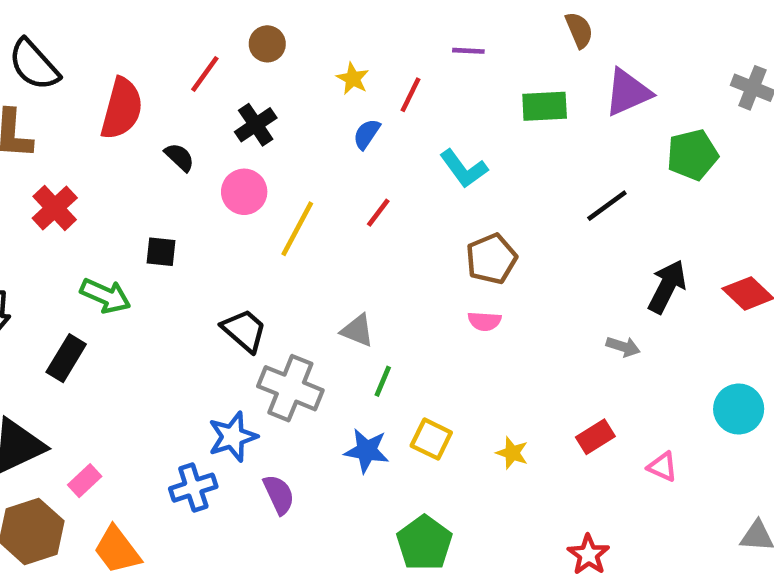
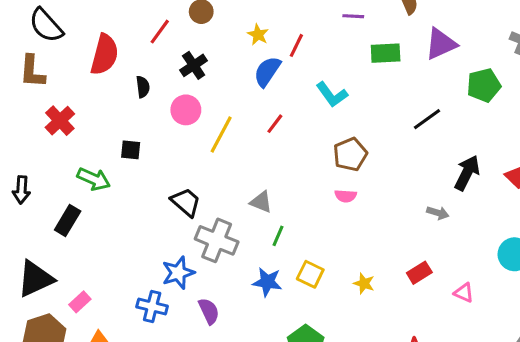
purple line: (468, 51) -> (353, 16), moved
blue semicircle: (367, 134) -> (267, 71), size x1.5
black semicircle: (179, 157) -> (143, 87), turned 40
blue cross: (193, 488) -> (152, 307), turned 32

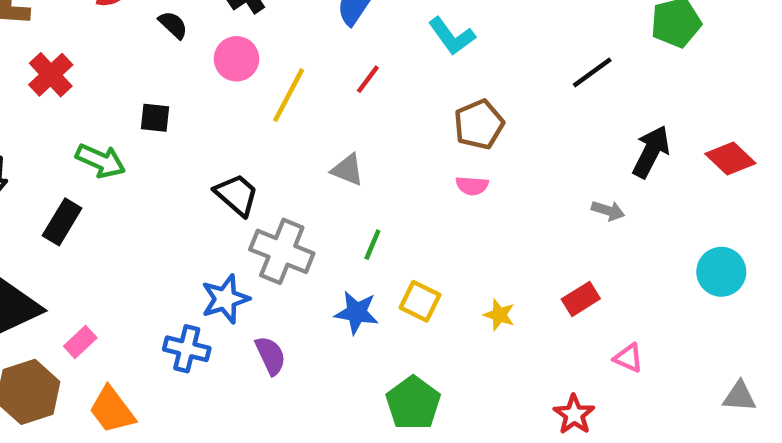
black semicircle: (143, 87) -> (173, 25), turned -40
gray triangle: (261, 202) -> (348, 170), moved
pink triangle: (464, 293) -> (628, 358), moved

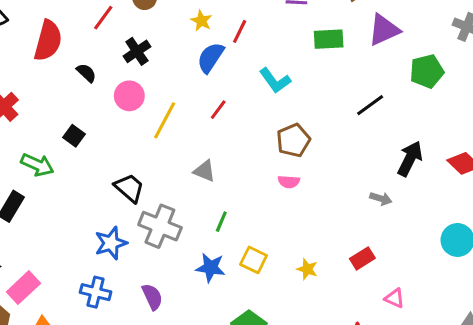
black square: (155, 118) -> (74, 136), turned 30
blue star: (225, 299) -> (111, 243), moved
pink rectangle: (80, 342) -> (23, 288), size x1.5

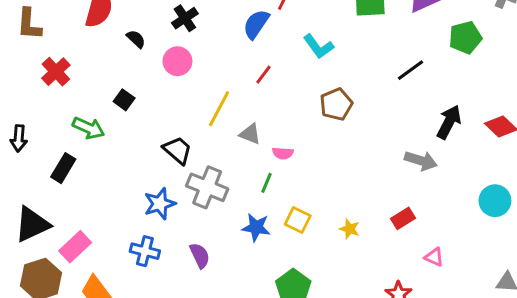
yellow line: (165, 120) -> (219, 109), moved
pink semicircle: (289, 182) -> (283, 153), moved
gray arrow: (381, 199) -> (421, 161), size x1.5

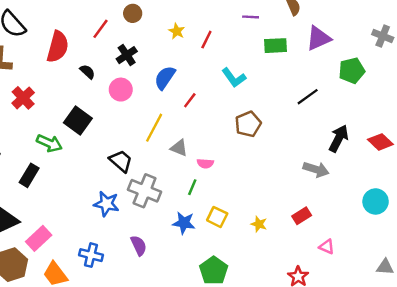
blue semicircle: (256, 24) -> (165, 78), moved
black square: (124, 100) -> (78, 121), size x1.6
blue star: (160, 204) -> (106, 204), turned 30
blue cross: (145, 251) -> (91, 255), moved

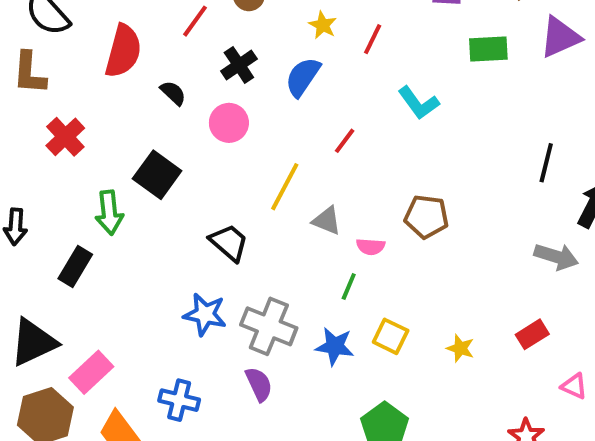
blue semicircle: (165, 78) -> (303, 77), moved
black line: (308, 97) -> (546, 163), moved, turned -40
brown pentagon: (248, 124) -> (426, 217), moved, turned 30
green arrow: (49, 143) -> (109, 213), turned 60
gray cross: (145, 191) -> (269, 326), moved

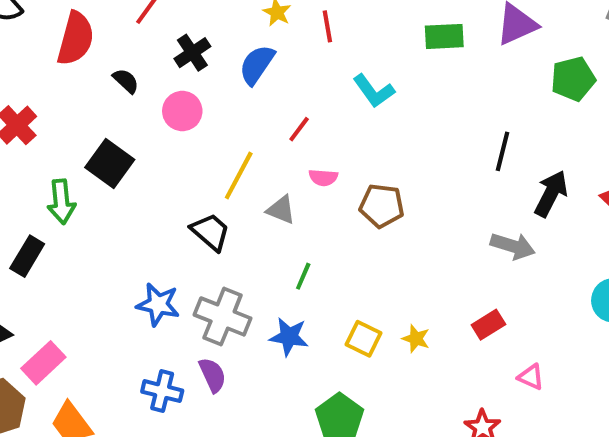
red line: (373, 39) -> (327, 26), turned -36
black trapezoid: (229, 243) -> (210, 232), moved
pink semicircle: (371, 247) -> (323, 178), moved
yellow square: (391, 336) -> (364, 339), moved
blue cross: (179, 400) -> (162, 391), moved

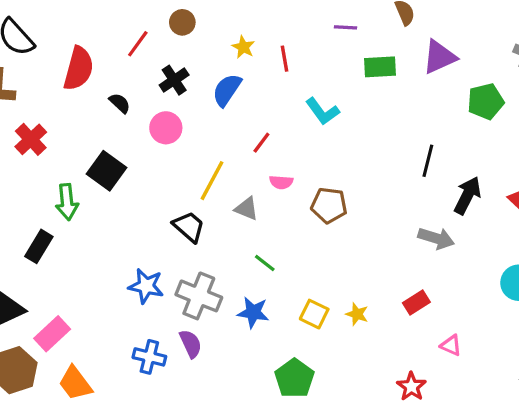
green line: (303, 276) -> (265, 263), turned -75

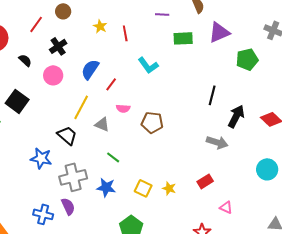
blue semicircle: (227, 90) -> (90, 69), moved
blue star: (146, 286) -> (41, 158), moved
gray cross: (199, 296) -> (73, 177), turned -36

